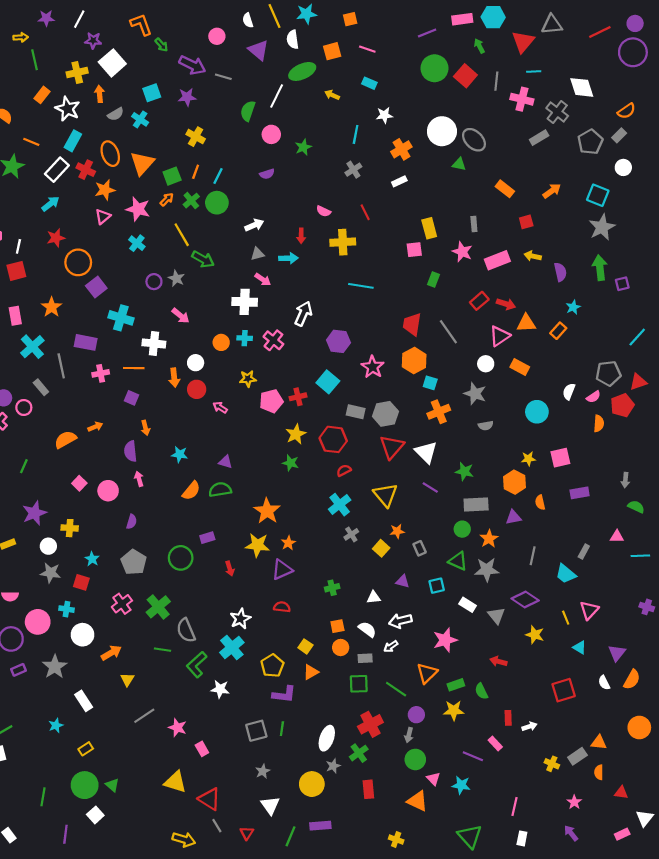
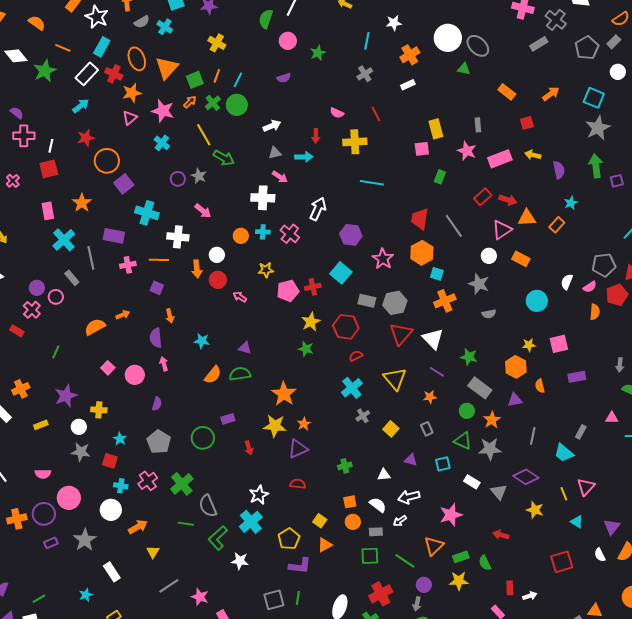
gray rectangle: (476, 505) -> (480, 388), turned 40
orange star: (397, 531) -> (430, 397), moved
cyan cross: (66, 609) -> (121, 486), moved

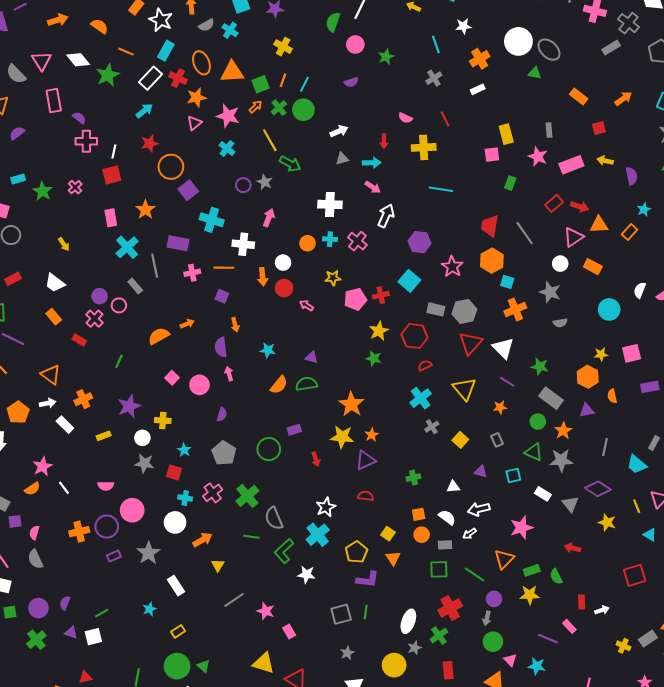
cyan line: (367, 41) -> (436, 44), turned -30
orange triangle: (167, 68) -> (232, 72), turned 45
pink arrow: (280, 177) -> (373, 187), moved
pink arrow: (203, 211) -> (269, 218), turned -108
orange triangle: (325, 545) -> (393, 558), turned -35

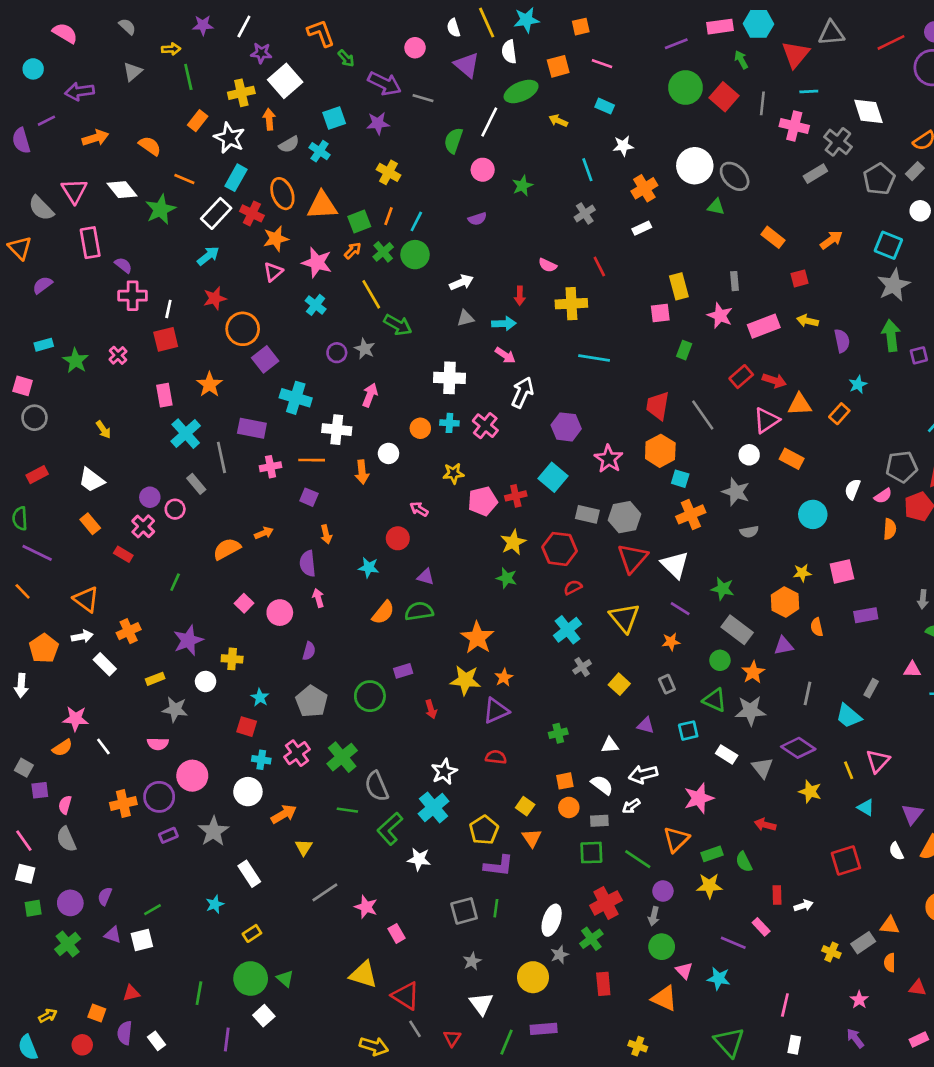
red circle: (284, 288) -> (398, 538), moved
gray star: (144, 463) -> (175, 709), moved
pink star: (43, 466) -> (76, 719), turned 30

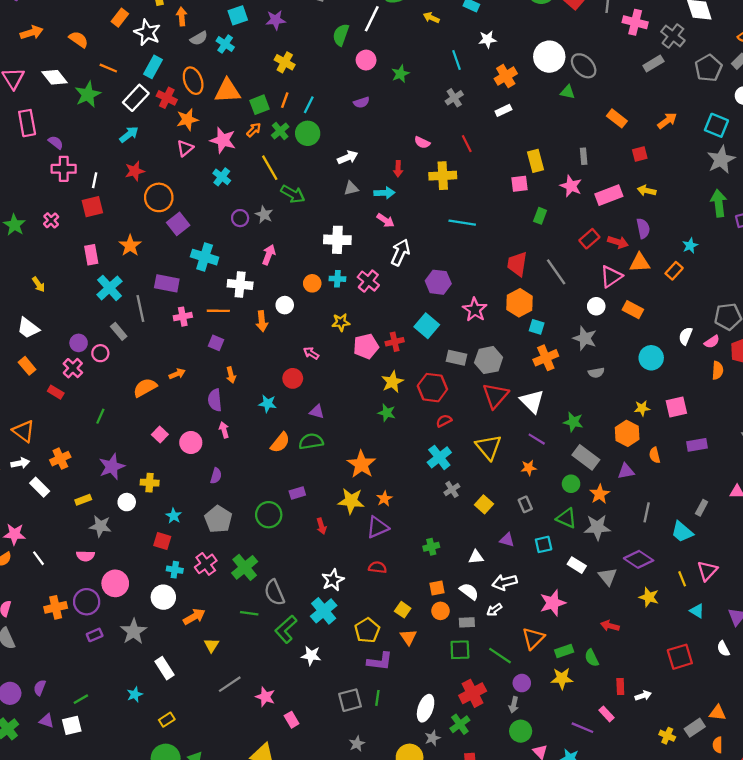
purple semicircle: (842, 341) -> (643, 228), moved

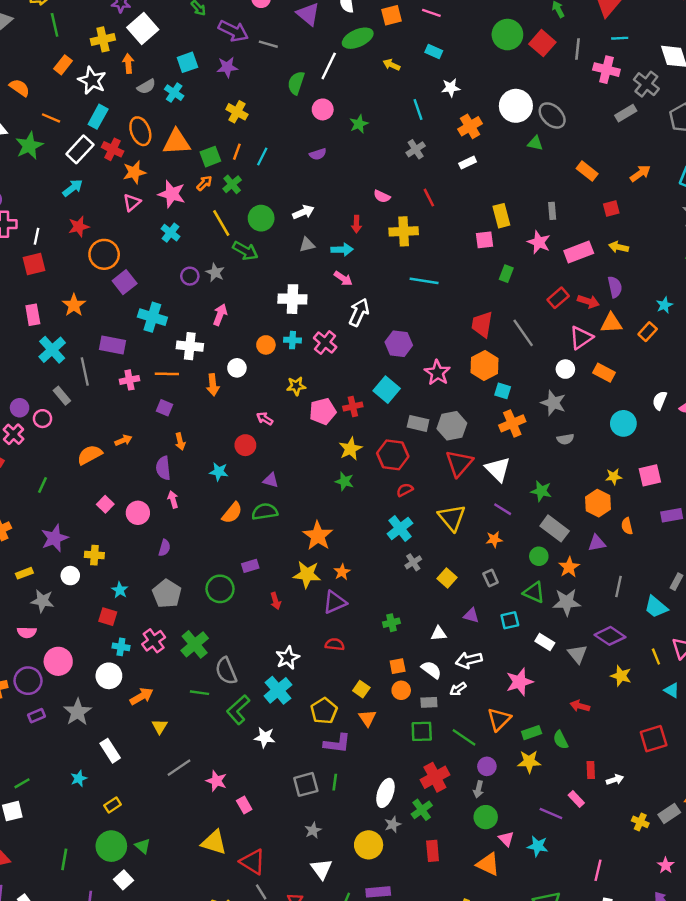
green circle: (308, 133) -> (261, 218), moved

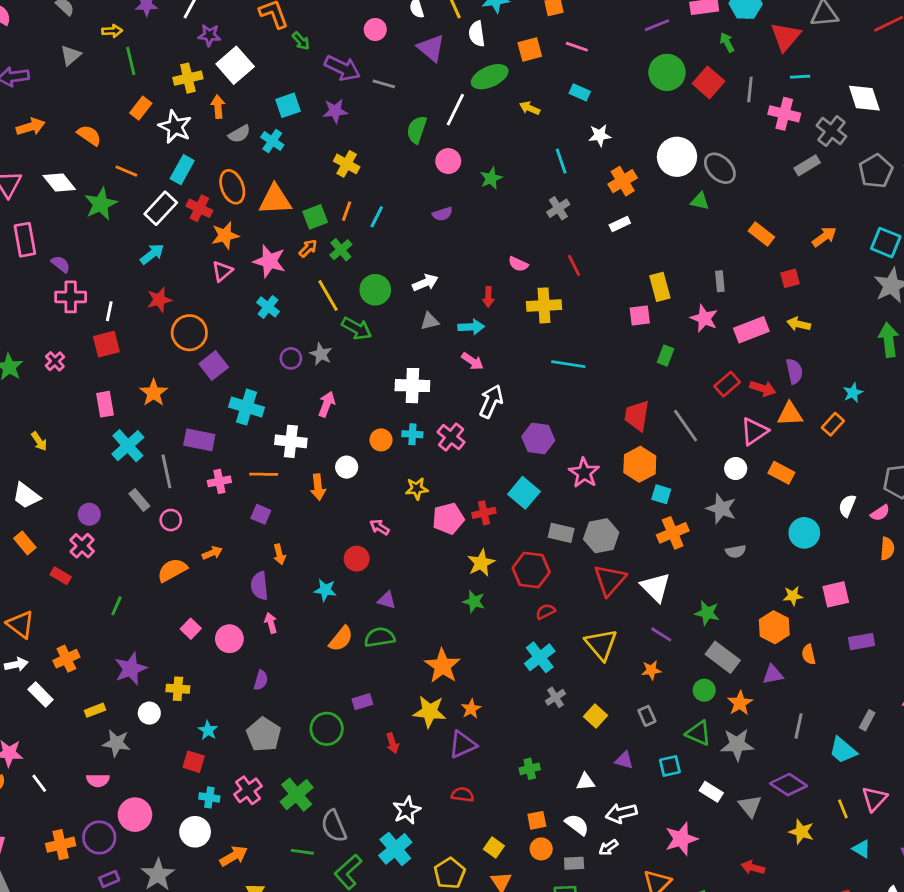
pink circle: (43, 419) -> (171, 520), moved

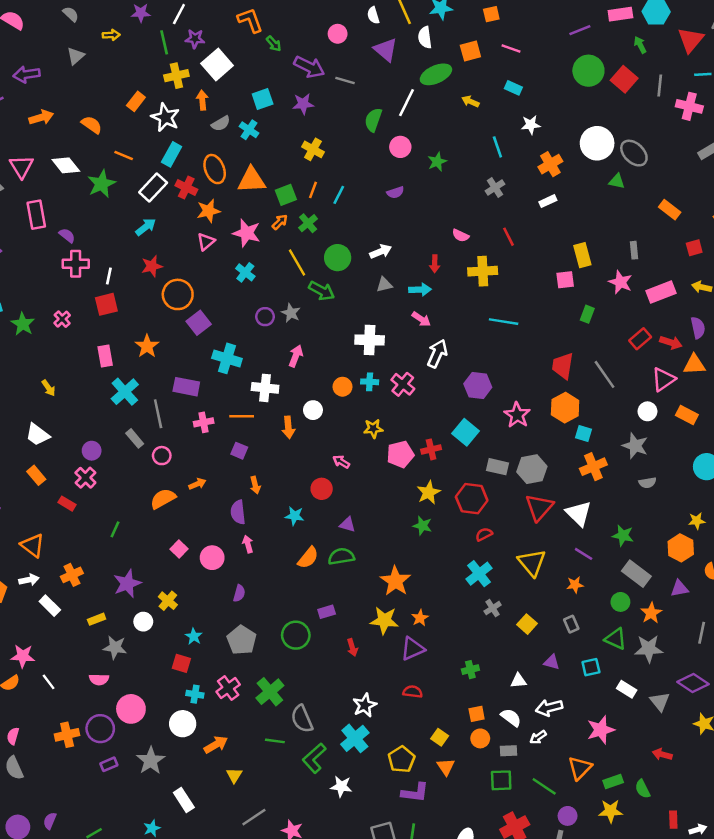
green line: (131, 61) -> (164, 42), moved
yellow cross: (178, 689) -> (168, 601), turned 36

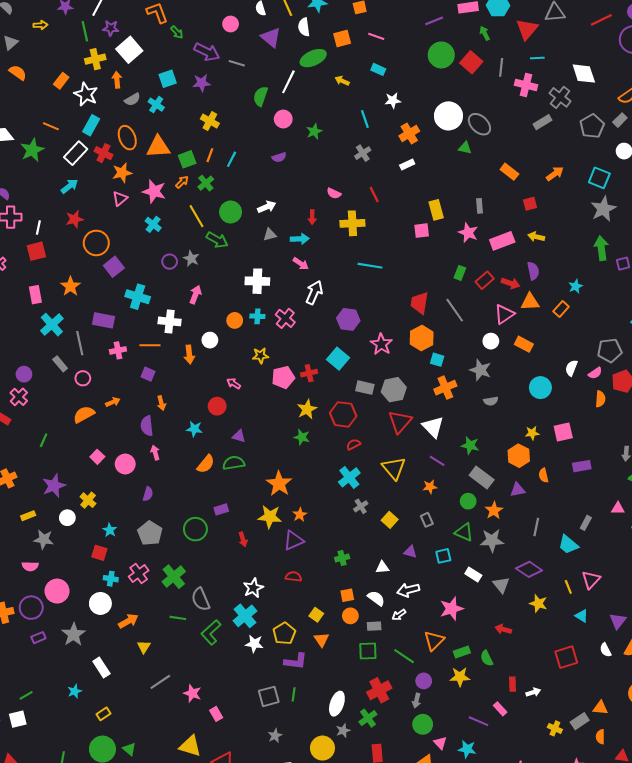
orange semicircle: (92, 125) -> (18, 73), moved
green rectangle: (587, 314) -> (460, 273), moved
white star: (341, 786) -> (254, 644), moved

